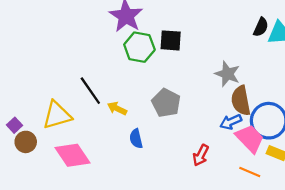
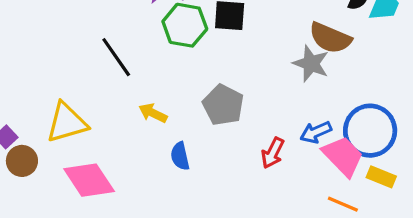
black line: (90, 91) -> (116, 57), moved
brown semicircle: (241, 101) -> (330, 38), moved, turned -56
red arrow: (201, 155) -> (273, 153), moved

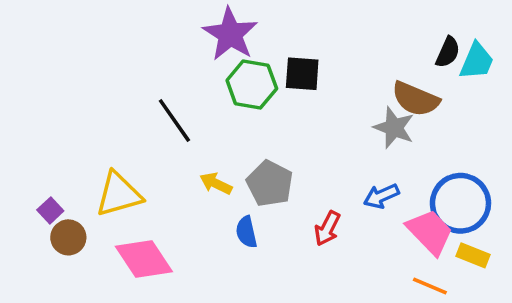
gray pentagon: (223, 105) -> (270, 183), moved
blue arrow: (316, 132) -> (381, 196), moved
red arrow: (273, 153) -> (327, 228), moved

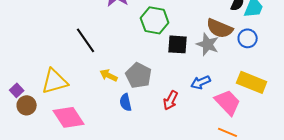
black square: (302, 74) -> (178, 44), moved
green hexagon: (252, 85) -> (155, 20), moved
blue circle: (460, 203) -> (248, 38), moved, size x0.6
yellow rectangle: (473, 255) -> (252, 82), moved, size x1.6

